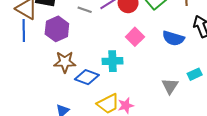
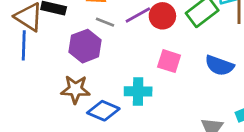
purple hexagon: (57, 29) -> (85, 46), moved
pink square: (135, 37) -> (169, 61), turned -30

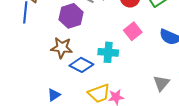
pink square: (169, 61) -> (133, 31), turned 30

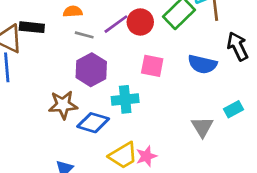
purple hexagon: (71, 16) -> (91, 70), moved
pink square: (133, 31) -> (152, 66), turned -30

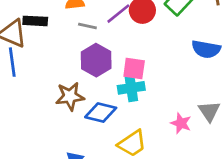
pink square: (152, 66) -> (134, 69), moved
pink star: (146, 156) -> (181, 123), moved, turned -30

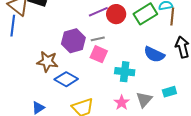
gray line: (87, 26) -> (98, 39), moved, turned -40
cyan cross: (131, 88) -> (125, 72), moved

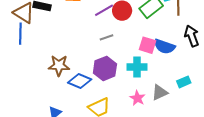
purple hexagon: (73, 41) -> (105, 68), moved
pink square: (99, 54) -> (147, 45), moved
gray triangle: (144, 100) -> (160, 93), turned 30

